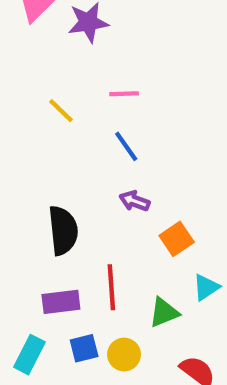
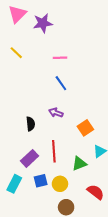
yellow line: (61, 111) -> (16, 53), moved
purple arrow: (135, 201) -> (56, 113), moved
black semicircle: (63, 230) -> (30, 124), size x0.6
purple rectangle: (61, 302) -> (29, 158), turned -36

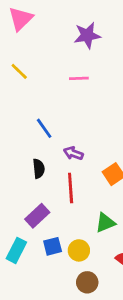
purple star: (43, 23) -> (87, 35), moved
blue line: (61, 83) -> (44, 128), moved
red line: (54, 151) -> (71, 188), moved

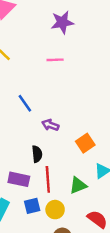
black semicircle: (39, 169) -> (37, 154), moved
red line: (71, 188) -> (48, 179), moved
purple rectangle: (37, 216) -> (19, 179), turned 55

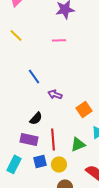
black semicircle: (37, 154) -> (36, 118), moved, turned 48

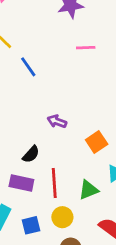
pink line: (59, 40) -> (86, 48), moved
blue line: (34, 76) -> (28, 67), moved
blue square: (40, 161) -> (31, 225), moved

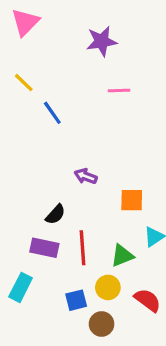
orange square: (97, 142) -> (132, 200), turned 35
yellow circle: (62, 217) -> (108, 287), moved
blue square: (31, 225) -> (76, 300), moved

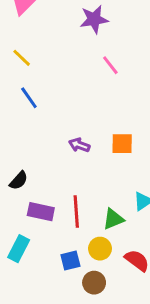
pink line: (119, 91) -> (110, 65), turned 54
blue line: (52, 113) -> (29, 98), moved
orange square: (132, 200) -> (122, 144), moved
black semicircle: (55, 214) -> (19, 181), moved

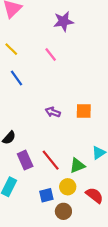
pink line: (110, 65) -> (51, 54), moved
purple rectangle: (41, 212) -> (25, 160), turned 54
red line: (76, 212) -> (51, 160), turned -35

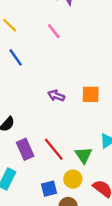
green triangle: (77, 165) -> (84, 155), turned -42

